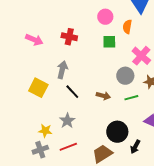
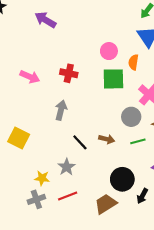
green square: (109, 42) -> (113, 79), size x1.5
yellow square: (38, 88) -> (19, 138), moved
black line: (72, 92) -> (80, 142), moved

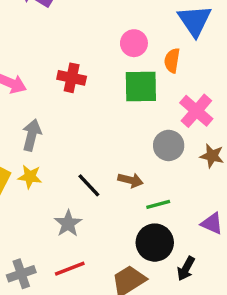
gray arrow: (61, 110) -> (32, 135), moved
green line: (138, 141) -> (158, 204), moved
yellow star: (42, 178) -> (30, 177), moved

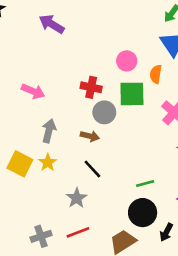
red cross: (72, 78) -> (91, 87), moved
gray circle: (169, 145) -> (104, 112), moved
yellow star: (30, 177) -> (48, 162), turned 30
brown arrow: (130, 180) -> (90, 136), moved

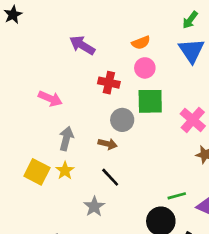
purple arrow: (52, 24) -> (82, 45), moved
orange semicircle: (156, 74) -> (141, 43), moved, turned -120
red cross: (91, 87) -> (109, 83), moved
green line: (145, 184) -> (177, 196), moved

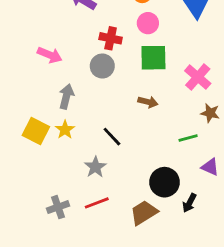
gray circle: (122, 120) -> (102, 66), moved
brown arrow: (108, 144) -> (148, 102), moved
green line: (177, 196) -> (188, 138), moved

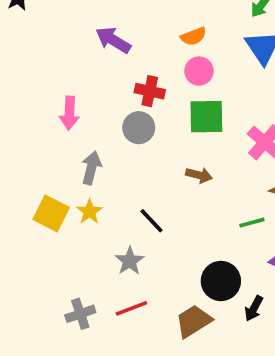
pink arrow: (50, 55) -> (69, 113), turned 70

